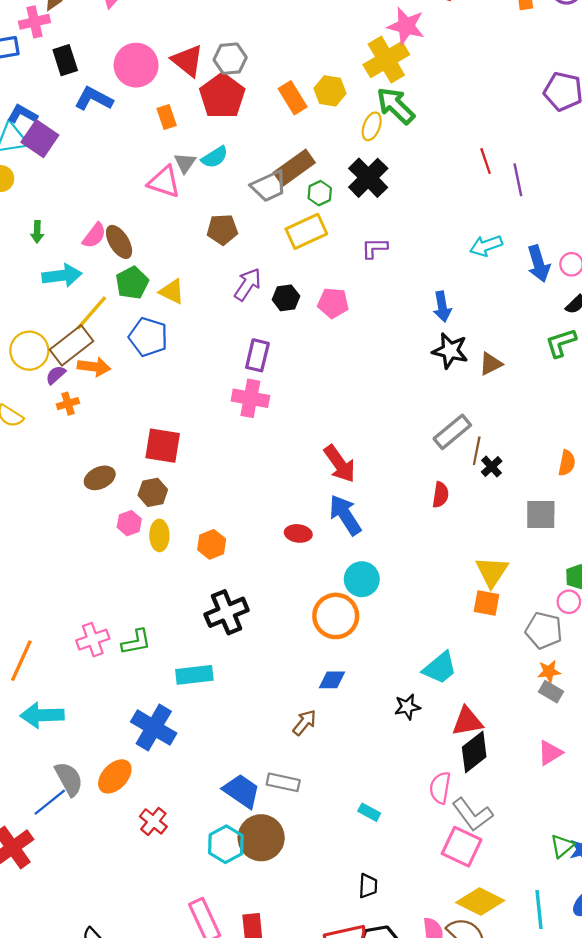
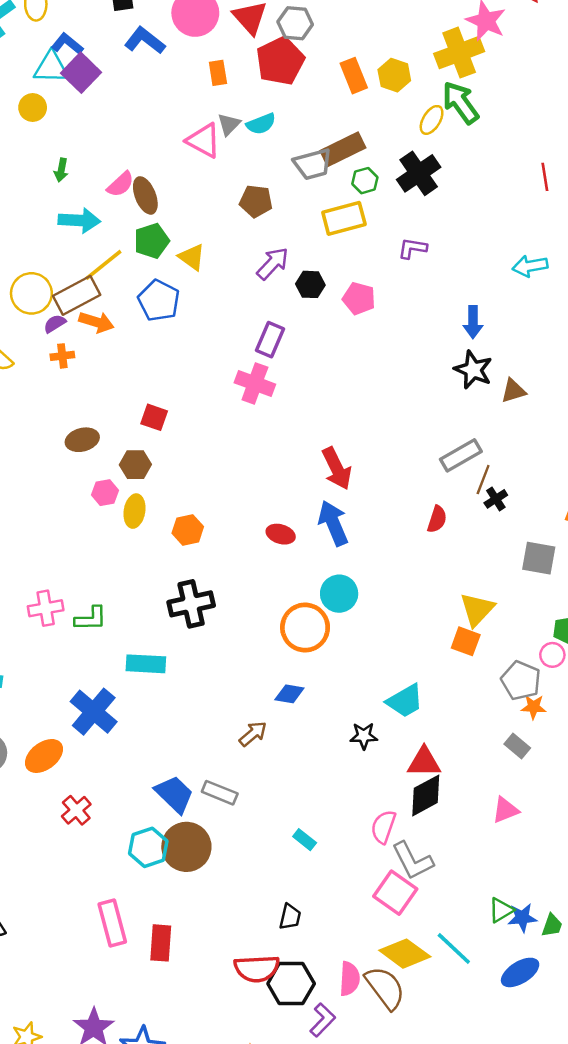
red square: (163, 446) -> (154, 417), size x0.7
orange star: (549, 672) -> (534, 707), moved
cyan line: (539, 909) -> (454, 949), moved, turned -51

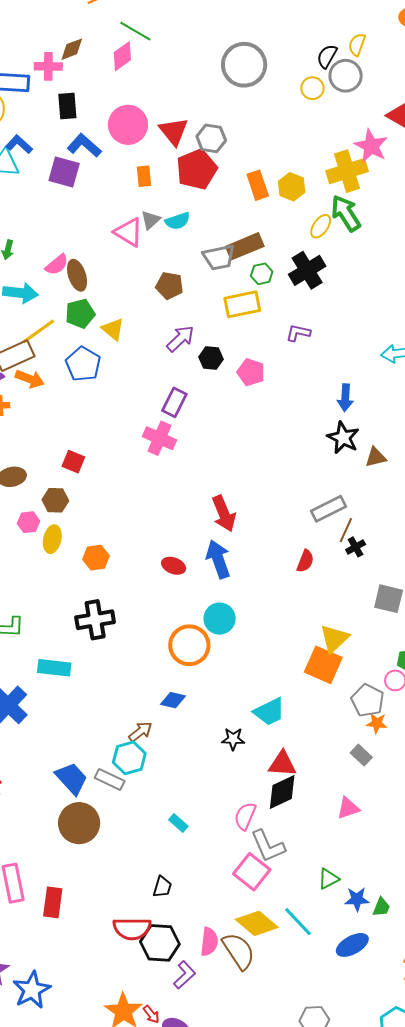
purple square: (81, 73) -> (64, 172), moved, turned -32
orange square: (466, 641) -> (323, 665), size x1.5
cyan hexagon: (148, 847) -> (129, 758), moved
green triangle: (501, 910) -> (328, 879), moved

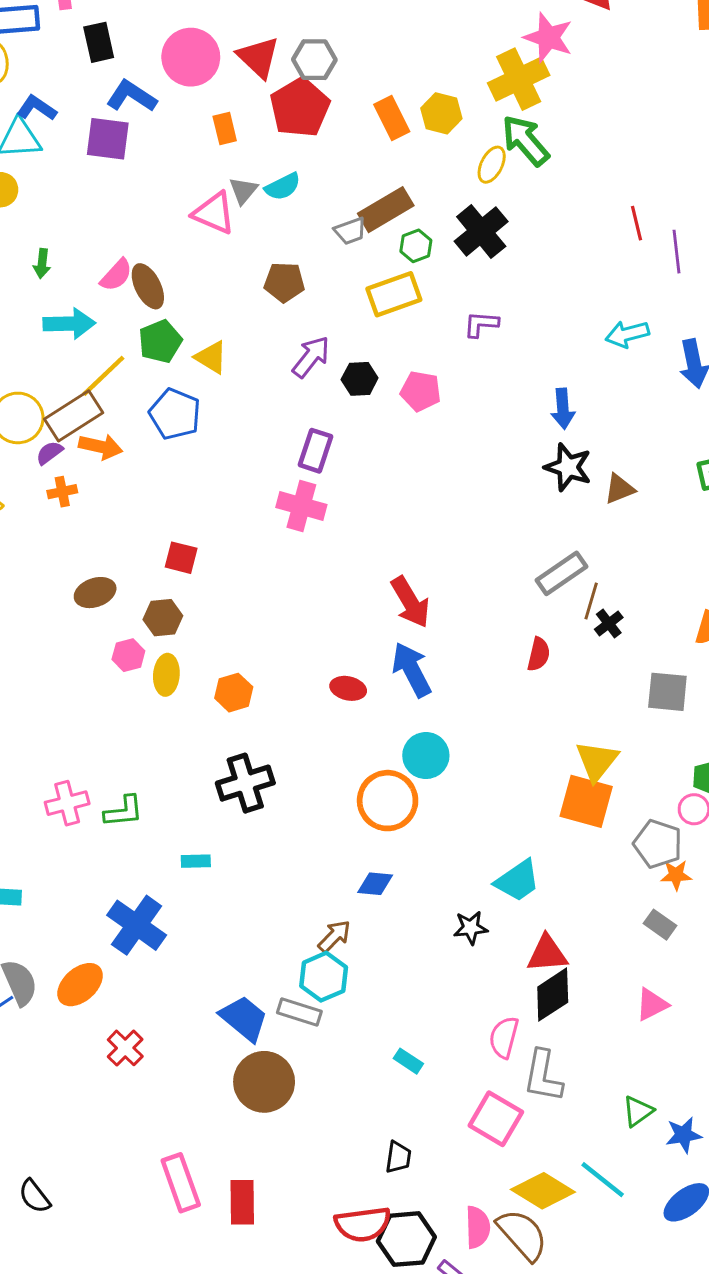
gray trapezoid: (219, 257) -> (350, 231), size x0.7
cyan rectangle: (54, 668) -> (196, 861), size x0.6
gray L-shape: (268, 846) -> (543, 1076), turned 42
pink square: (252, 872) -> (496, 1119), moved

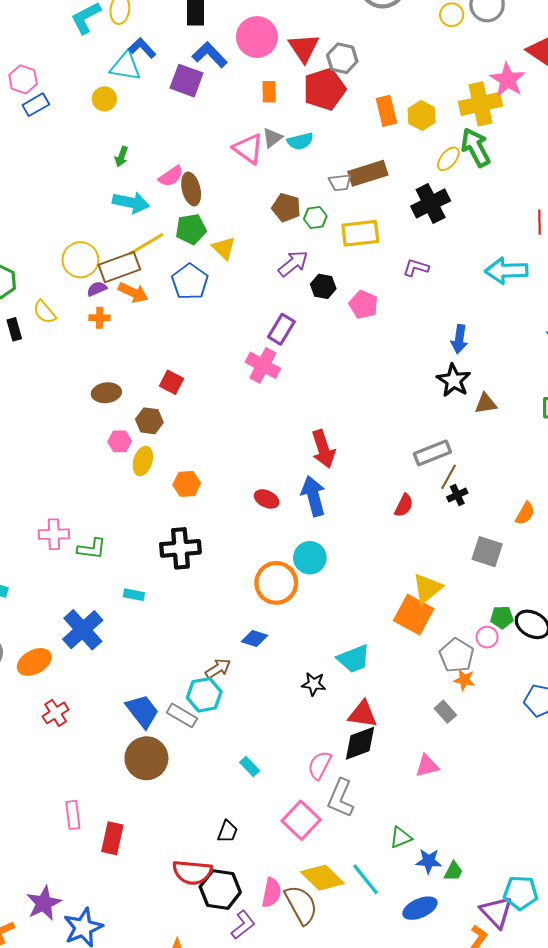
green hexagon: (416, 246) -> (315, 218), moved
cyan arrow: (627, 334) -> (506, 271), moved, size x1.4
pink rectangle: (181, 1183) -> (73, 815), size x0.7

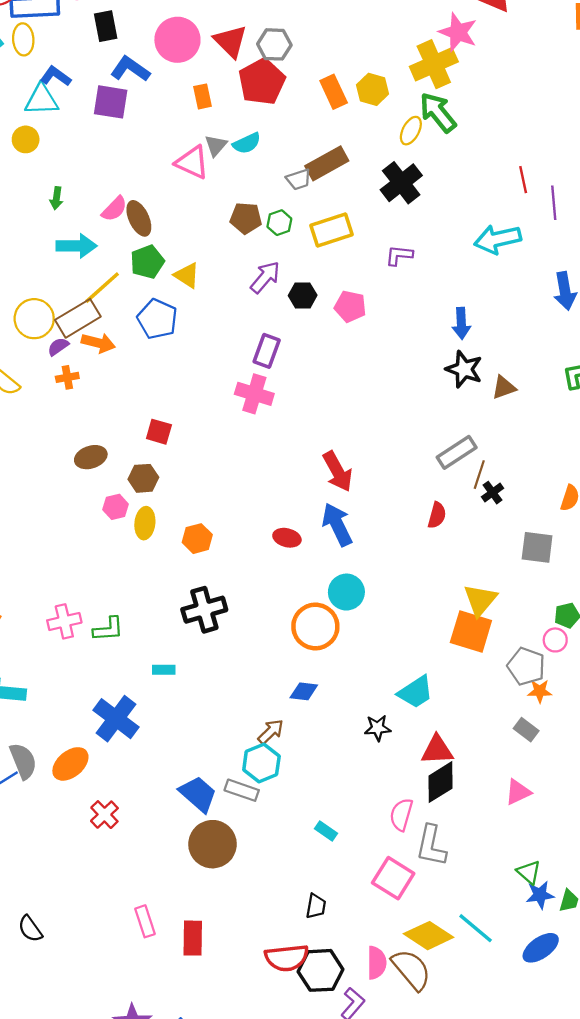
green triangle: (401, 837) -> (529, 872), moved, turned -45

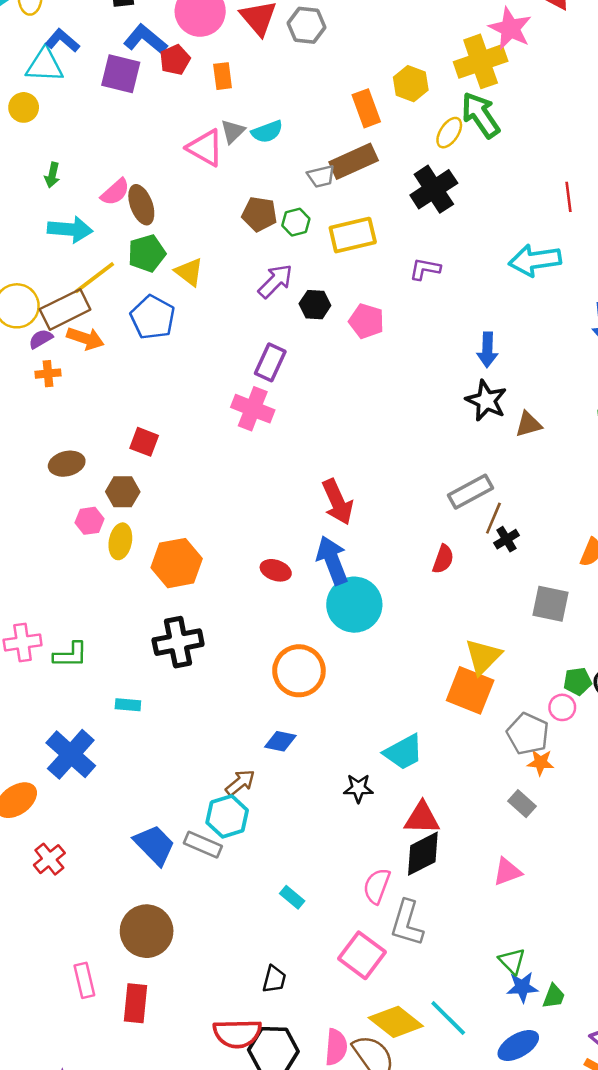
red pentagon: (262, 82) -> (175, 60), moved, size x0.6
orange rectangle: (334, 92) -> (366, 108), moved
orange hexagon: (197, 539) -> (177, 563), size x1.5
cyan circle: (346, 592) -> (354, 605), moved, size x1.4
brown circle: (212, 844) -> (147, 931), moved

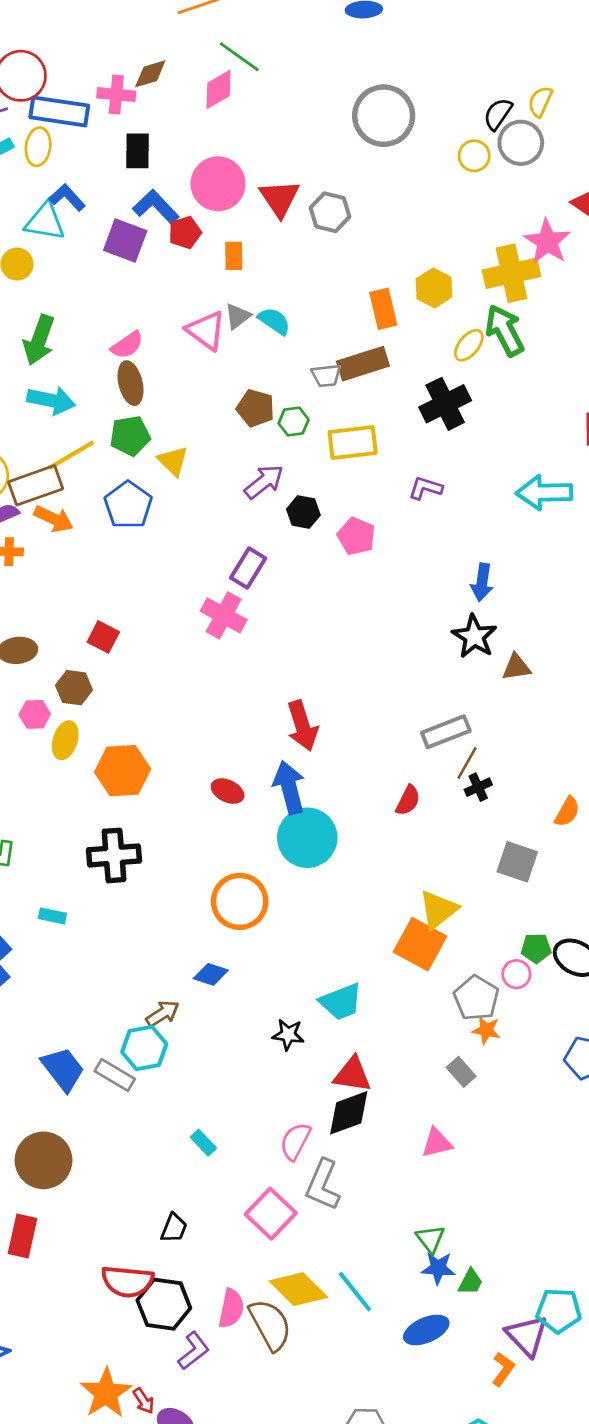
cyan semicircle: (267, 132) -> (274, 321), turned -132
green arrow: (52, 175) -> (39, 340), size x1.8
pink semicircle: (115, 192) -> (127, 345), moved

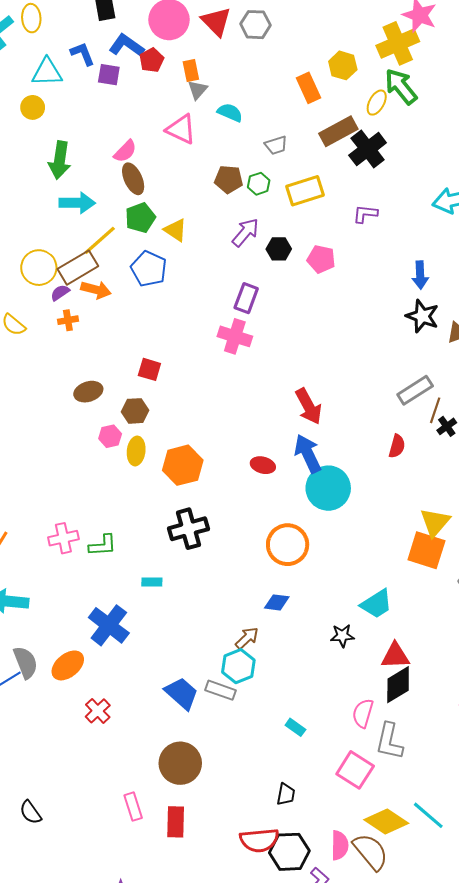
blue L-shape: (67, 197) -> (83, 54), moved, turned 32
purple square: (125, 241) -> (109, 75), size x0.7
gray triangle: (238, 316) -> (198, 90), moved
brown rectangle: (363, 364) -> (338, 131), moved

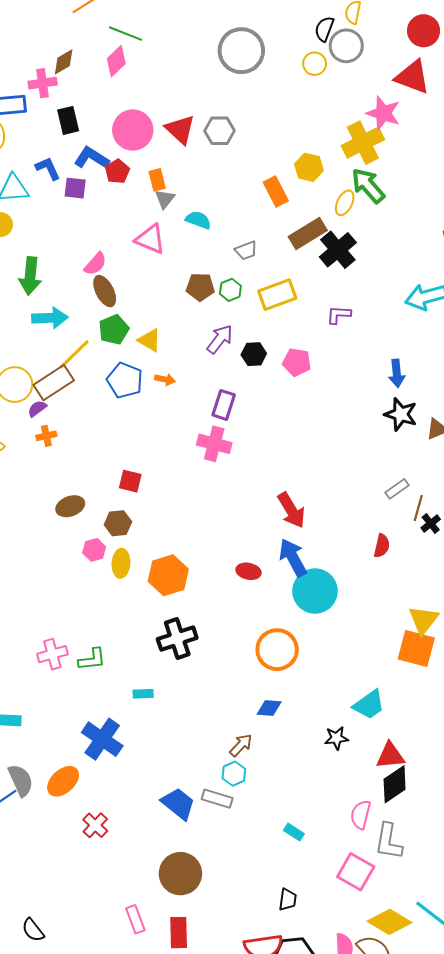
orange arrow: (96, 290) -> (165, 379), moved, size x0.7
gray rectangle: (415, 390) -> (397, 489), size x0.7
cyan hexagon: (238, 666) -> (234, 774), size x0.7

